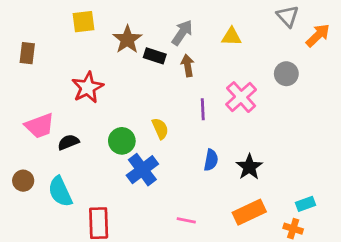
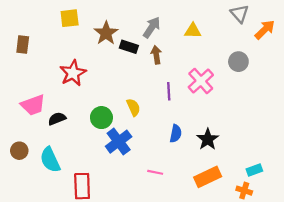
pink line: (186, 220) -> (155, 172), moved

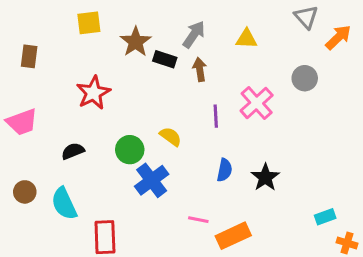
pink trapezoid: (33, 105) -> (22, 122), moved
yellow semicircle: (133, 107) -> (171, 137), turned -30
orange rectangle: (208, 177) -> (233, 236), moved
orange cross: (244, 191) -> (347, 243), moved

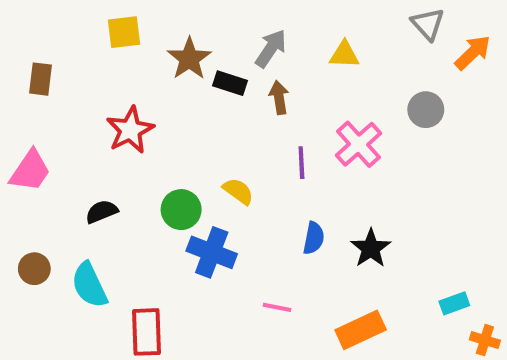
pink trapezoid: (22, 122) -> (30, 171), turned -36
blue cross: (152, 180) -> (212, 252), turned -32
orange rectangle: (233, 236) -> (361, 330), moved

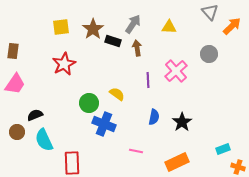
yellow square: (124, 32) -> (61, 27), moved
brown rectangle: (40, 79) -> (13, 51), moved
black semicircle: (102, 212) -> (35, 115), moved

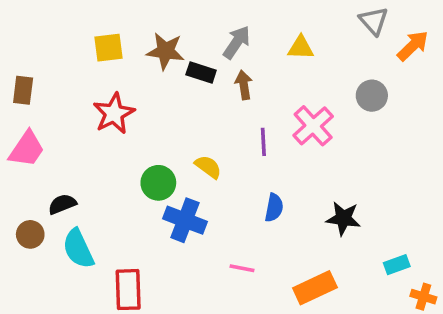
brown star: (93, 29) -> (165, 51), turned -30
black star: (182, 122) -> (343, 218), moved, turned -30

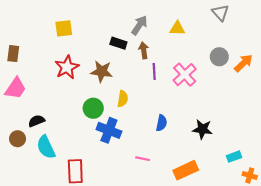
orange arrow: (413, 46) -> (243, 63), moved
brown star: (165, 51) -> (102, 71), moved
purple line: (263, 142) -> (154, 71), moved
yellow semicircle: (208, 167) -> (123, 99), turned 63

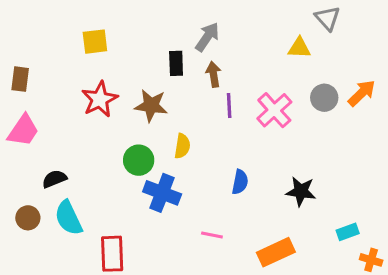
yellow triangle: (177, 28) -> (299, 48), moved
black rectangle: (118, 43) -> (176, 63), turned 70
gray circle: (219, 57) -> (324, 98), moved
brown circle: (18, 139) -> (28, 218), moved

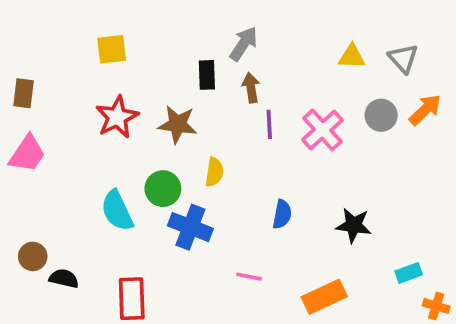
gray triangle: (327, 18) -> (403, 58), moved
black semicircle: (54, 179) -> (64, 278), moved, turned 35
cyan semicircle: (68, 218) -> (117, 211), moved

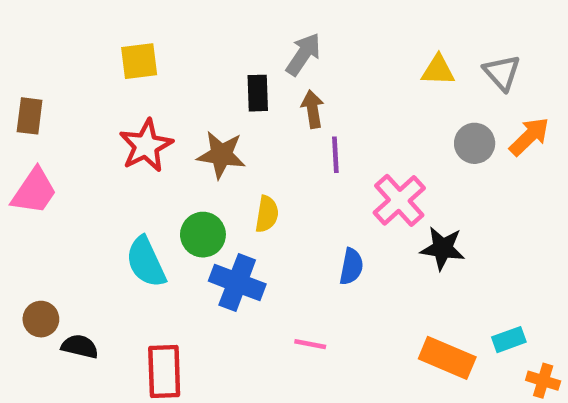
pink cross: (322, 130) -> (399, 200), moved
black star: (354, 225) -> (443, 248), moved
orange rectangle: (324, 297) -> (447, 358), moved, turned 48

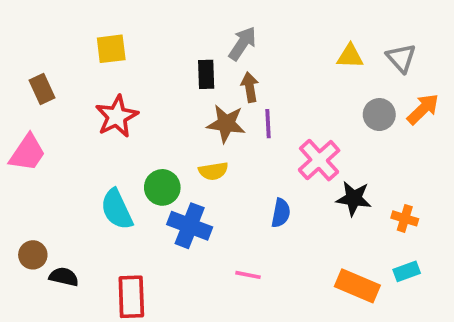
brown rectangle: (30, 116) -> (42, 89), moved, turned -32
brown star: (221, 155) -> (226, 124), moved
yellow semicircle: (267, 214) -> (213, 171), turned 72
orange cross: (543, 381) -> (405, 218), moved

